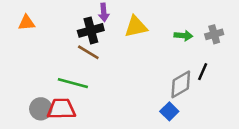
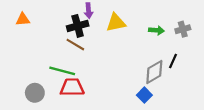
red trapezoid: (61, 109) -> (72, 87), moved

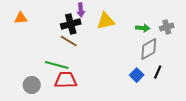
black line: (173, 61) -> (158, 72), moved
gray diamond: (154, 72) -> (149, 49), moved
blue square: (144, 95) -> (137, 75), moved

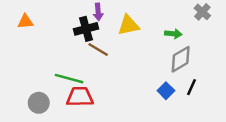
gray cross: (167, 27) -> (202, 12), moved, turned -32
brown line: (69, 41) -> (98, 49), moved

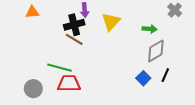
orange triangle: (25, 22) -> (32, 12), moved
yellow triangle: (128, 25) -> (111, 22), turned -36
brown line: (98, 49) -> (74, 39), moved

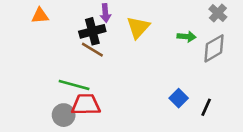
gray diamond: (156, 51) -> (214, 48), moved
black line: (165, 75) -> (206, 107), moved
gray circle: (33, 89) -> (64, 115), moved

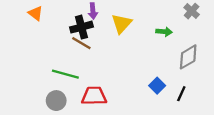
orange triangle: (40, 16) -> (36, 13), turned 42
gray diamond: (214, 48) -> (188, 57), moved
red trapezoid: (86, 105) -> (94, 96), moved

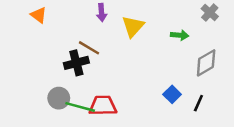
black cross: (81, 27) -> (76, 63), moved
green line: (65, 74) -> (80, 107), moved
gray circle: (56, 101) -> (59, 98), moved

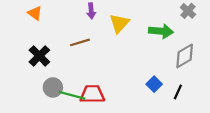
green arrow: (180, 35) -> (161, 31), size x1.5
brown line: (89, 48) -> (80, 42), turned -48
black cross: (76, 63) -> (39, 56), moved, turned -30

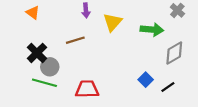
gray circle: (53, 87) -> (50, 67), moved
black line: (178, 92) -> (168, 87), turned 32
green line: (72, 95) -> (44, 83), moved

